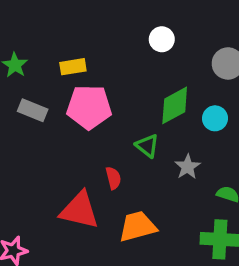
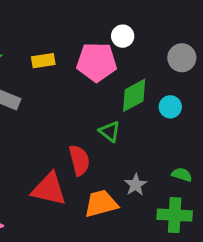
pink pentagon: (89, 107) -> (97, 62), moved
gray star: (188, 167) -> (136, 185), moved
red semicircle: (113, 178) -> (79, 160), size x1.5

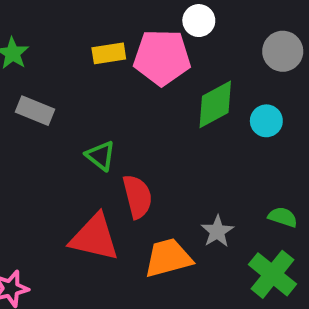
yellow rectangle: (43, 61) -> (109, 53), moved
green triangle: (110, 131) -> (101, 156), moved
green cross: (175, 215) -> (273, 274), turned 36

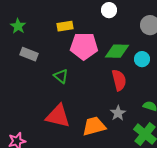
pink pentagon: (162, 57) -> (84, 46), moved
green diamond: (215, 104) -> (117, 51), turned 30
red semicircle: (137, 197) -> (119, 80), moved

